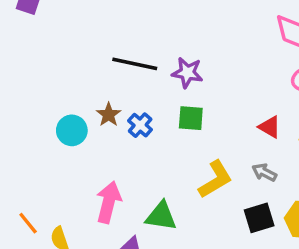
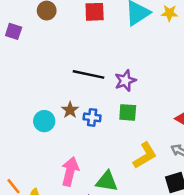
purple star: (187, 73) -> (125, 81), turned -30
blue cross: (140, 125) -> (92, 117), turned -35

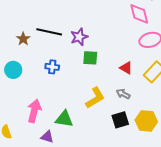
brown star: (70, 110) -> (23, 39), moved
green square: (128, 112) -> (90, 58), moved

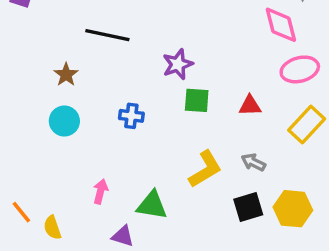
black line: (49, 32) -> (107, 35), moved
brown star: (23, 39) -> (66, 75), moved
red triangle: (126, 68) -> (250, 106), moved, turned -32
pink arrow: (34, 111) -> (100, 191), size x0.6

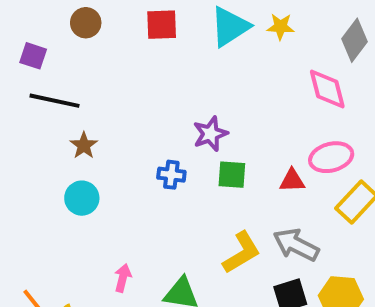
black line: (107, 35) -> (55, 101), moved
pink ellipse: (300, 69) -> (331, 157), moved
blue cross: (131, 116) -> (171, 175), moved
gray arrow: (253, 162) -> (296, 245), size x1.6

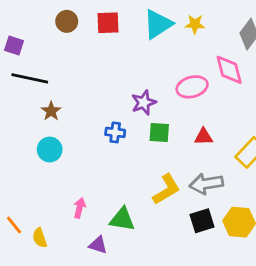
brown circle: (86, 23) -> (67, 21), moved
pink ellipse: (331, 157) -> (192, 87), moved
gray arrow: (296, 245) -> (206, 184), turned -36

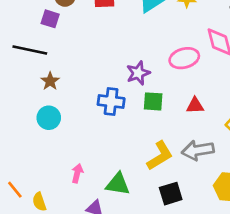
purple square: (14, 46) -> (50, 19), moved
blue cross: (115, 132) -> (111, 101), size x1.4
black square: (202, 221) -> (171, 194), moved

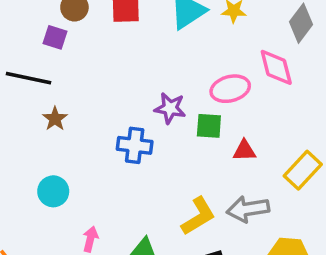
purple star: (138, 73) -> (170, 108), turned 30
green square: (153, 101) -> (209, 126), moved
cyan circle: (49, 118) -> (53, 191), moved

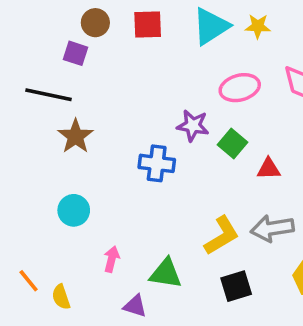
pink ellipse: (230, 89) -> (240, 88), moved
brown star: (55, 119) -> (76, 136), size x1.4
green square: (209, 126) -> (233, 144), turned 36

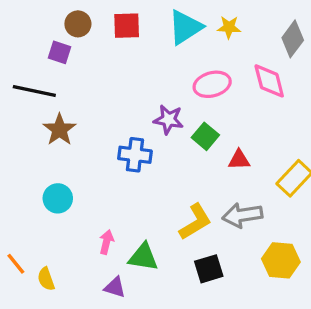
pink arrow: (112, 259) -> (106, 242), moved

